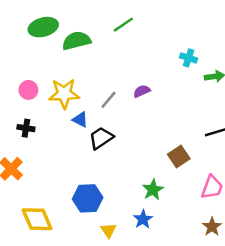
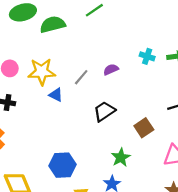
cyan cross: (189, 58) -> (147, 56), moved
black trapezoid: (101, 138) -> (104, 111), moved

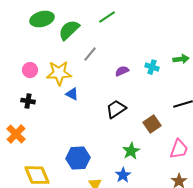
green semicircle: (53, 24) -> (69, 30), turned -30
cyan cross: (147, 56) -> (152, 67), moved
gray line: (81, 77) -> (90, 54), moved

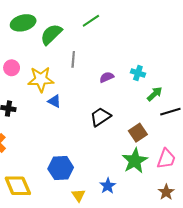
gray line: (90, 54) -> (73, 59), turned -35
green arrow: (181, 59) -> (155, 94), moved, turned -35
pink circle: (30, 70) -> (12, 68), moved
green star: (131, 151) -> (135, 161), moved, size x1.4

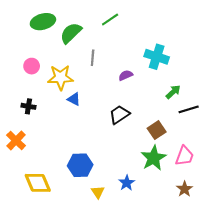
cyan cross: (138, 73) -> (157, 57), moved, size x1.6

